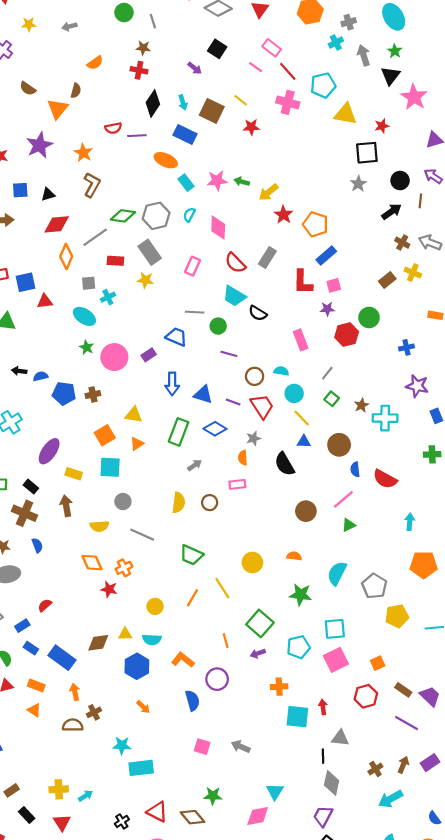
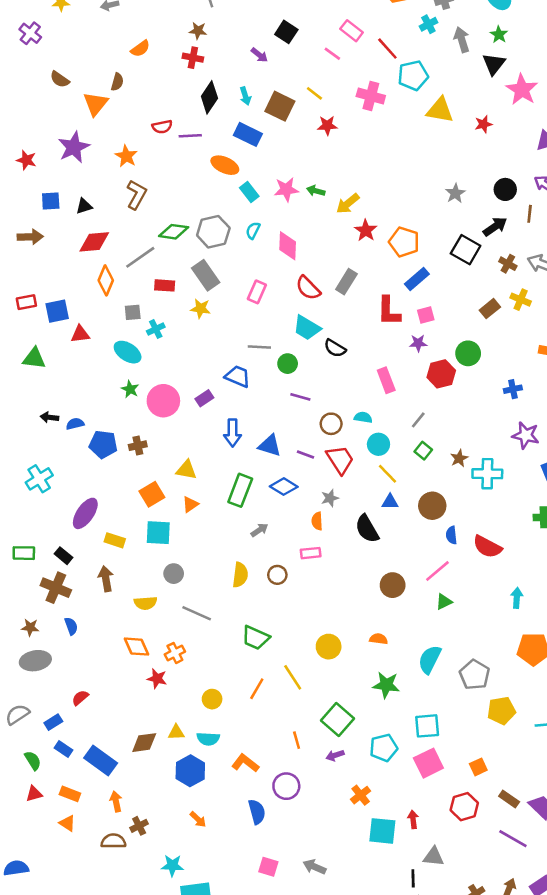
red line: (288, 71) -> (387, 49), moved
black square: (367, 153) -> (466, 250), moved, turned 35
orange cross: (279, 687) -> (361, 795), turned -35

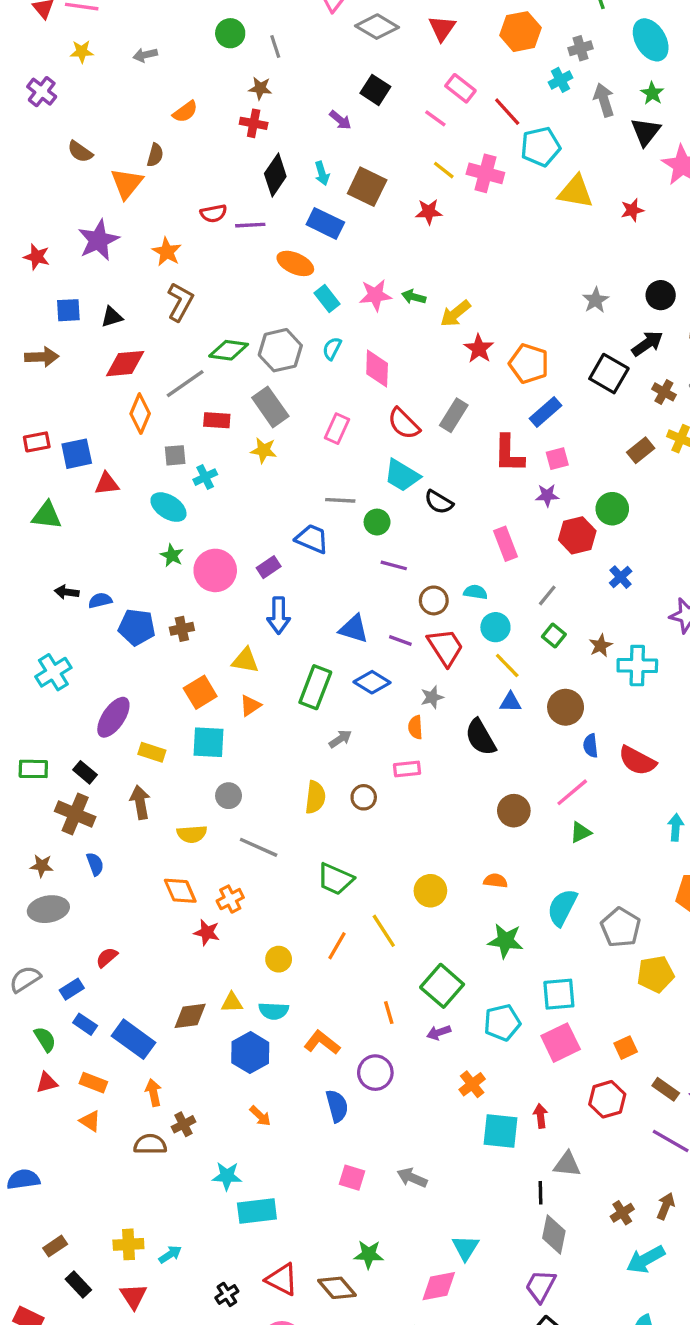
yellow line: (314, 93) -> (444, 170), moved
blue cross: (513, 389) -> (621, 577), moved, turned -30
blue arrow: (233, 433) -> (279, 615), moved

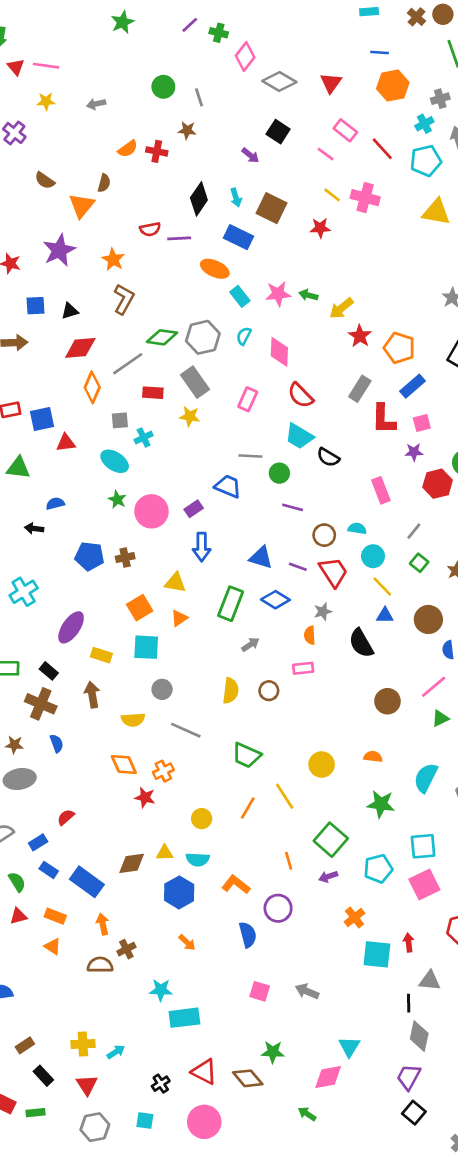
red cross: (254, 123) -> (157, 151), moved
cyan pentagon: (541, 147) -> (426, 161), moved
gray rectangle: (454, 415) -> (360, 389), moved
blue semicircle: (100, 600) -> (55, 503), moved

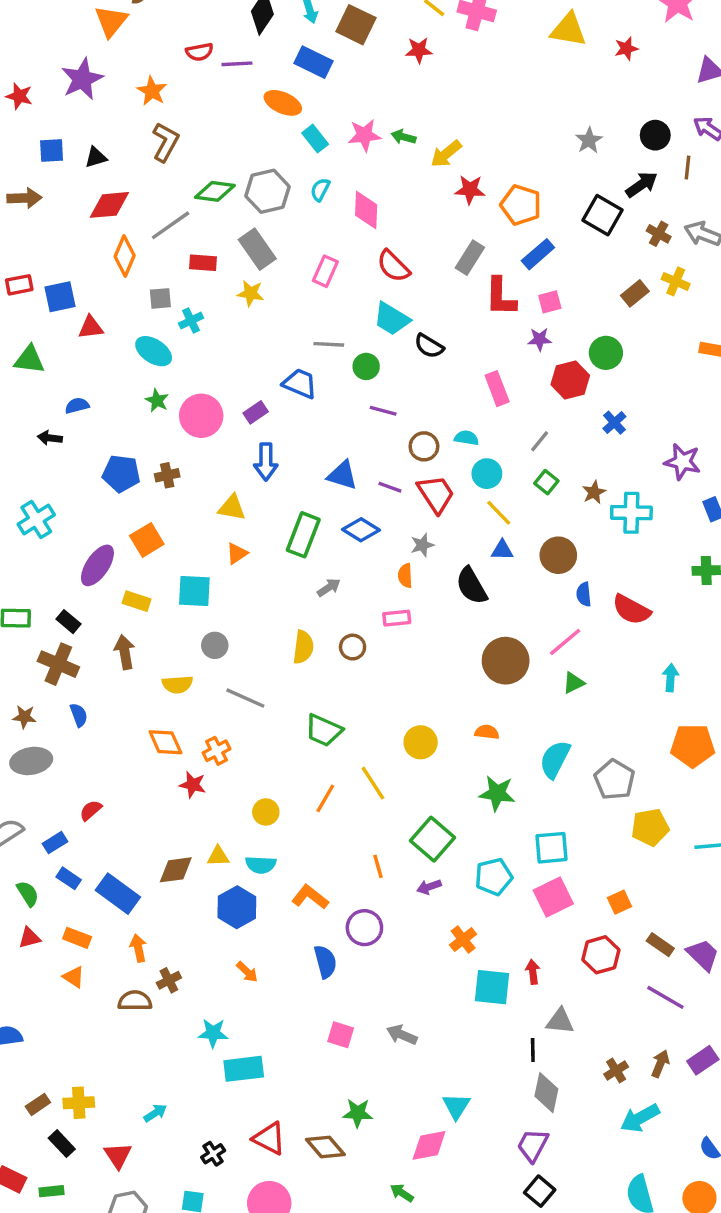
red star: (360, 336) -> (470, 190), turned -30
orange square: (140, 608) -> (147, 540), moved
brown circle: (387, 701) -> (506, 661), size x1.4
yellow cross: (83, 1044) -> (79, 1103), moved

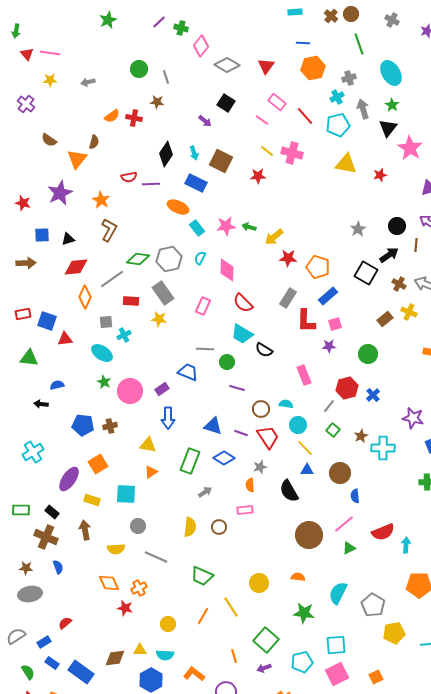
blue square: (60, 297) -> (47, 321), turned 30
red hexagon: (570, 380) -> (347, 388), moved
red semicircle: (631, 610) -> (383, 532), moved, turned -50

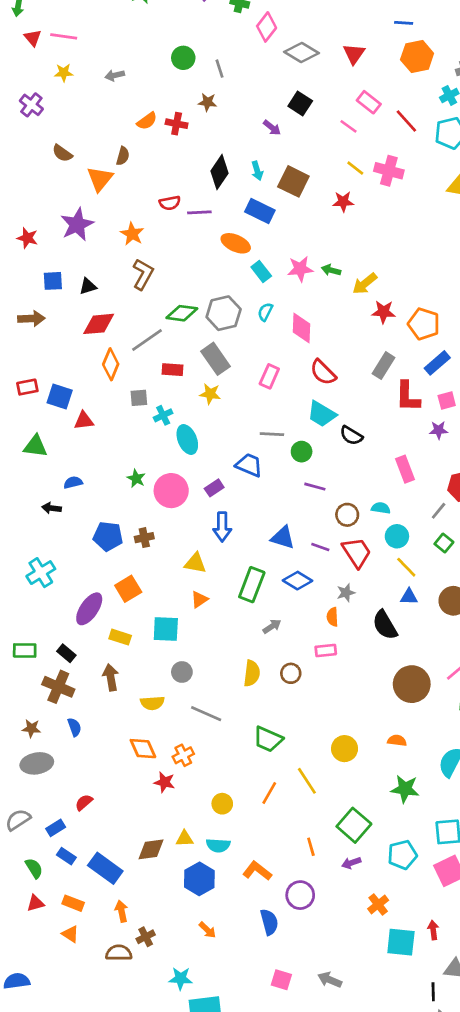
cyan ellipse: (102, 353) -> (187, 440), moved, turned 35

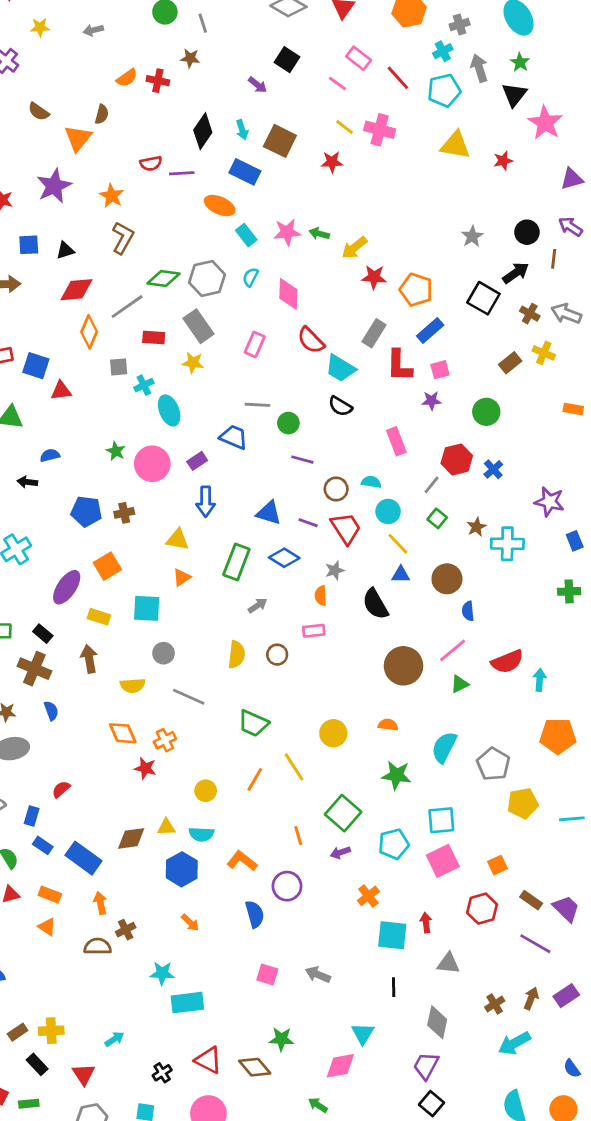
cyan trapezoid: (322, 414) -> (340, 368), moved
blue rectangle: (56, 828) -> (32, 816), turned -42
black line: (433, 992) -> (394, 987), moved

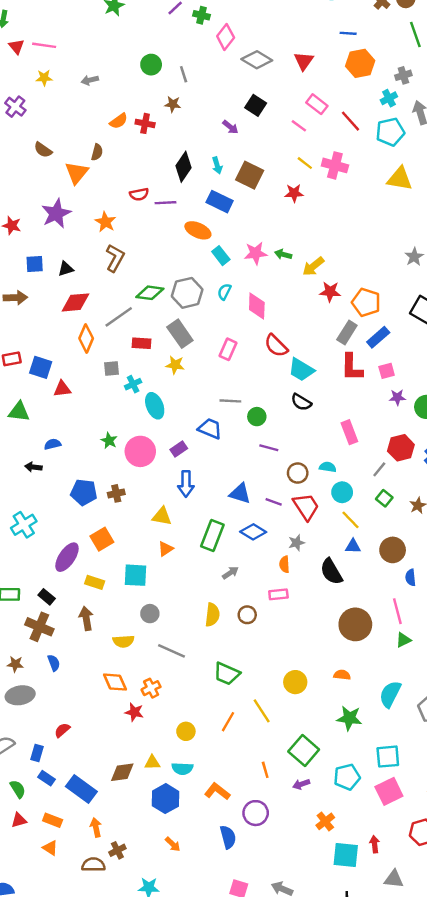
gray rectangle: (374, 333) -> (347, 332), moved
purple star: (432, 401) -> (397, 397), moved
pink line: (453, 650) -> (397, 611), turned -65

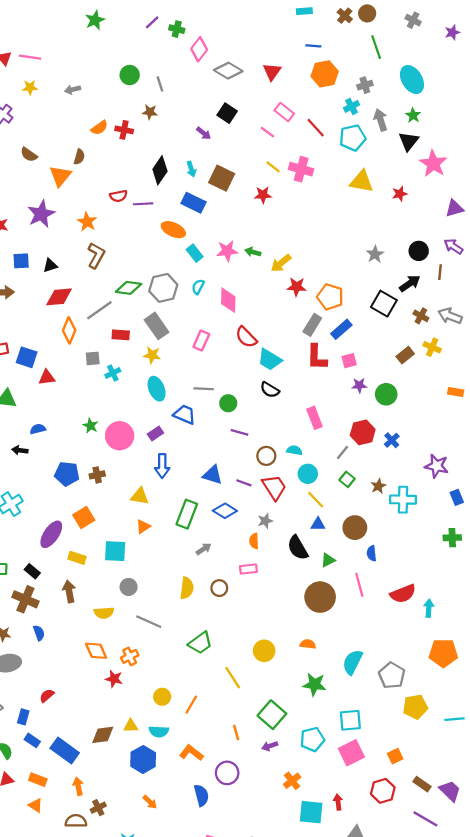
cyan ellipse: (155, 406) -> (157, 389), moved
green triangle: (403, 640) -> (328, 560), moved
green trapezoid: (227, 674) -> (200, 643), turned -60
orange line: (228, 722) -> (191, 705), moved

